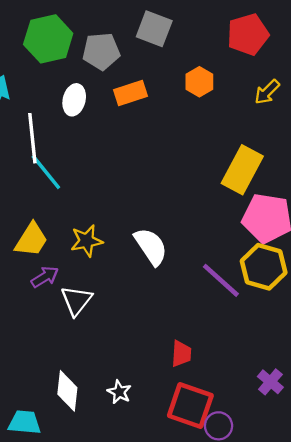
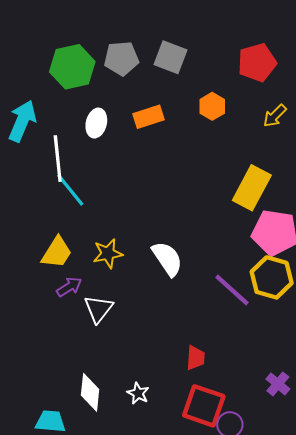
gray pentagon: (101, 51) -> (121, 58), moved

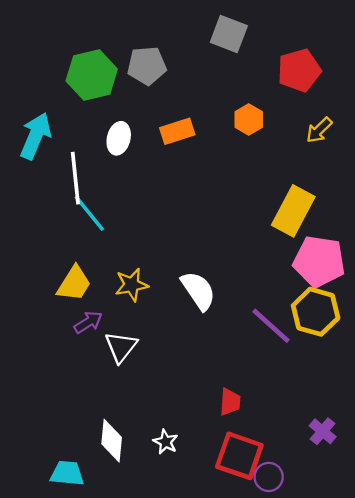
gray square: (170, 57) -> (229, 34), moved

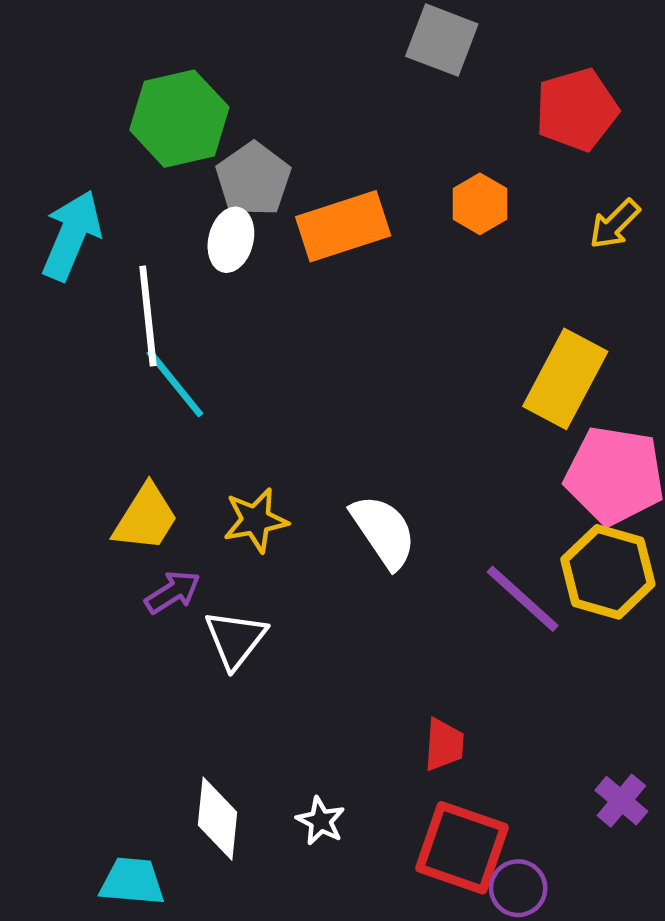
gray pentagon: (147, 66) -> (253, 179), moved, turned -30
orange rectangle: (177, 131) -> (343, 226), size x1.4

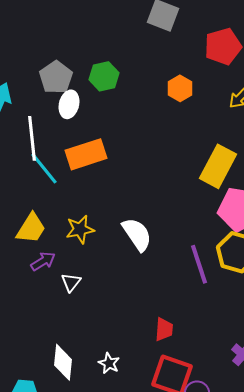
green hexagon: (179, 119) -> (104, 76), moved, size x0.7
gray pentagon: (253, 179) -> (56, 77), moved
orange rectangle: (343, 226) -> (86, 154), moved
purple line: (523, 599) -> (199, 264), turned 30
white triangle: (235, 639) -> (71, 282), size x0.7

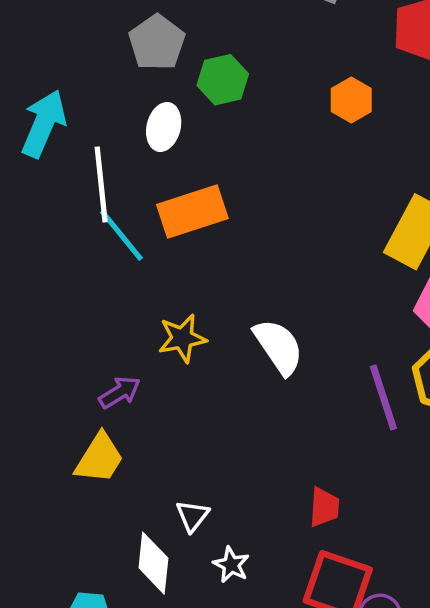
gray pentagon: (56, 77) -> (157, 42), moved
yellow trapezoid: (31, 228) -> (99, 458), moved
white triangle: (71, 282) -> (192, 516), moved

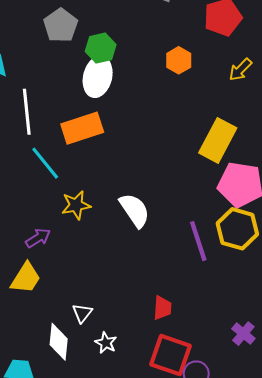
white ellipse: (164, 127) -> (98, 77), moved, size x1.4
cyan line: (121, 235) -> (45, 163), moved

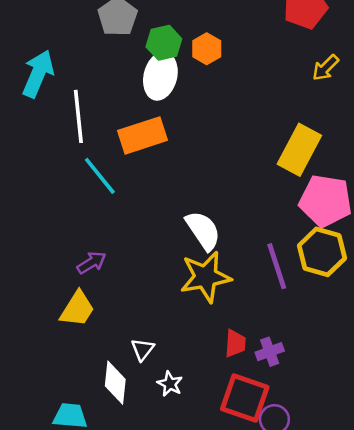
orange hexagon: (179, 60) -> (207, 49), moved
yellow star: (76, 205) -> (206, 277), moved, size x1.5
purple cross: (243, 334) -> (270, 352), moved, turned 30

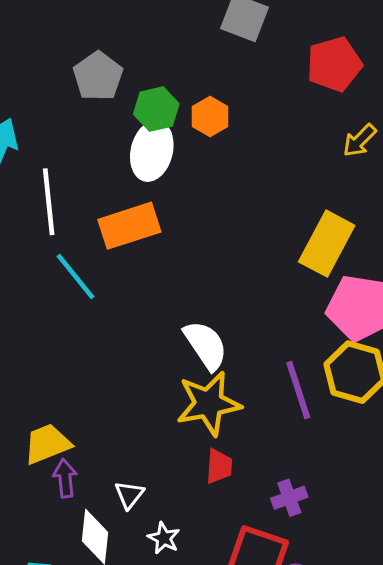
purple arrow: (91, 263) -> (65, 478), moved, turned -64
yellow trapezoid: (77, 309) -> (47, 444), turned -144
red trapezoid: (235, 343) -> (219, 466), moved

